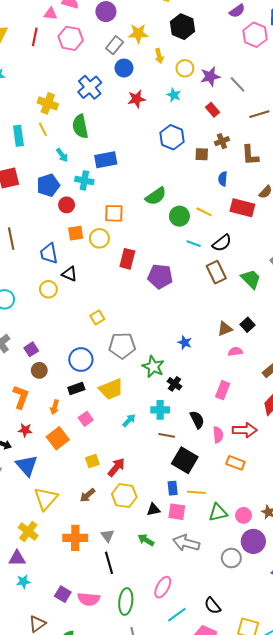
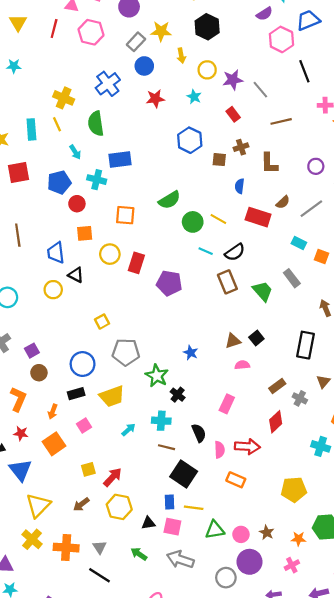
yellow circle: (99, 238) -> (110, 254), moved
yellow cross: (28, 532) -> (32, 539), moved
black line: (109, 563) -> (99, 575), turned -45

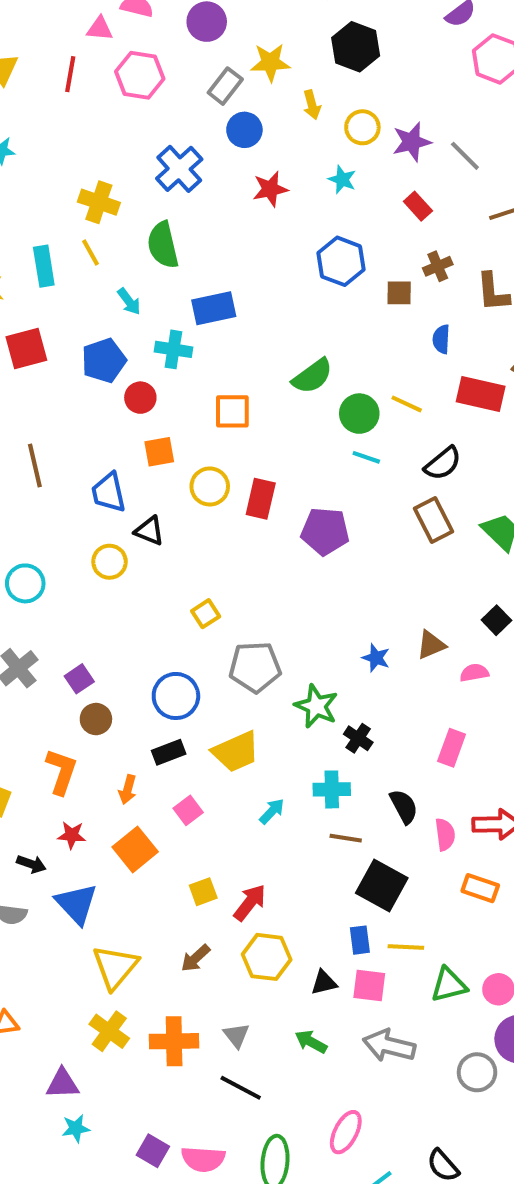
cyan line: (206, 251) -> (366, 457), moved
brown triangle: (233, 341) -> (431, 645), moved

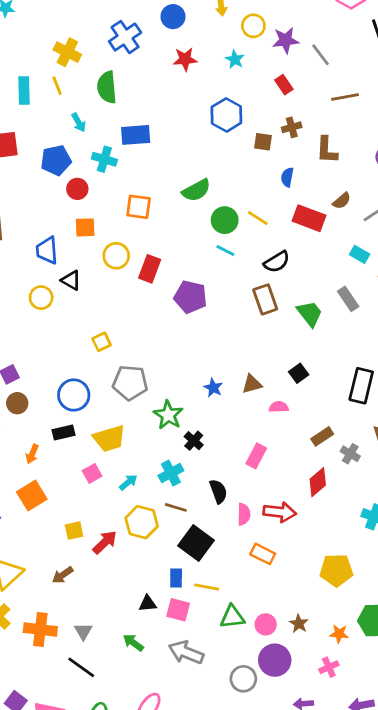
cyan cross: (332, 789) -> (171, 473), turned -35
pink square: (188, 810) -> (92, 473), moved
yellow hexagon: (267, 957) -> (142, 522), moved

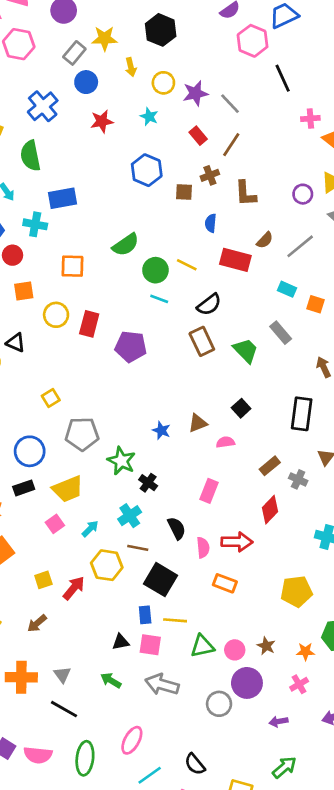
brown line: (345, 97) -> (231, 145), moved, turned -40

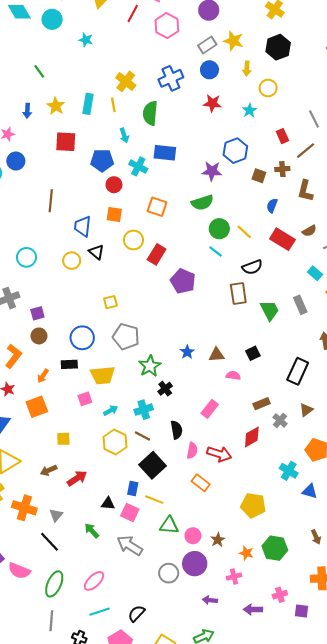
purple star: (195, 93) -> (212, 171), moved
red arrow: (74, 588) -> (77, 478), moved
black semicircle: (195, 764) -> (136, 614), turned 66

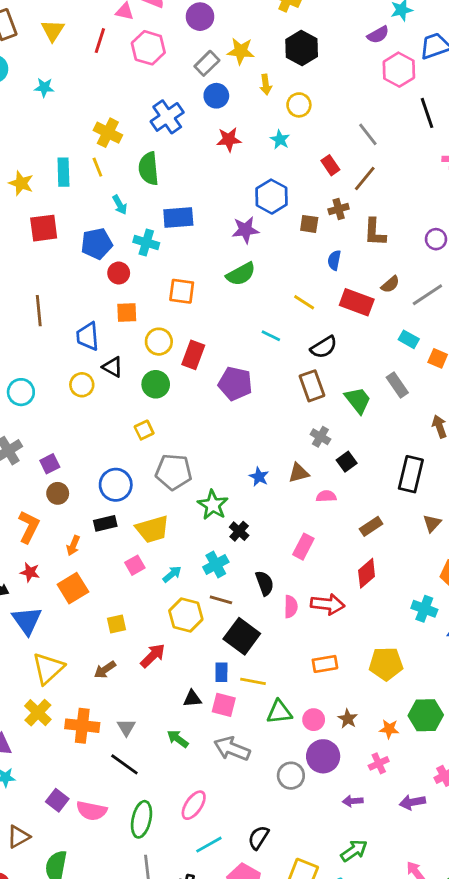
green circle: (219, 229) -> (156, 384), moved
gray cross: (280, 420) -> (320, 437), moved
red arrow: (77, 478) -> (153, 656), moved
orange rectangle: (201, 483) -> (325, 664), moved, turned -36

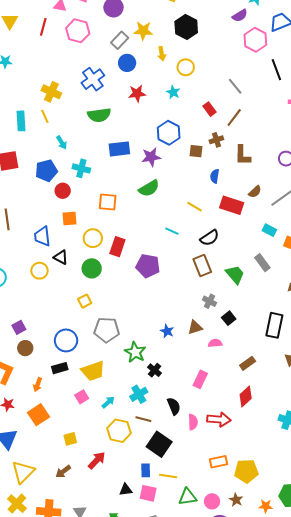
green semicircle: (149, 169) -> (99, 115), moved, turned -90
blue rectangle: (178, 217) -> (119, 149), moved
yellow pentagon: (386, 664) -> (246, 471), moved

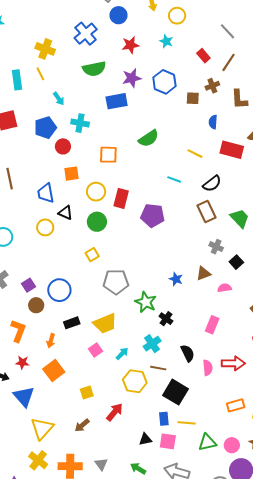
purple star: (151, 157) -> (132, 78), moved
blue circle: (66, 340) -> (59, 290), moved

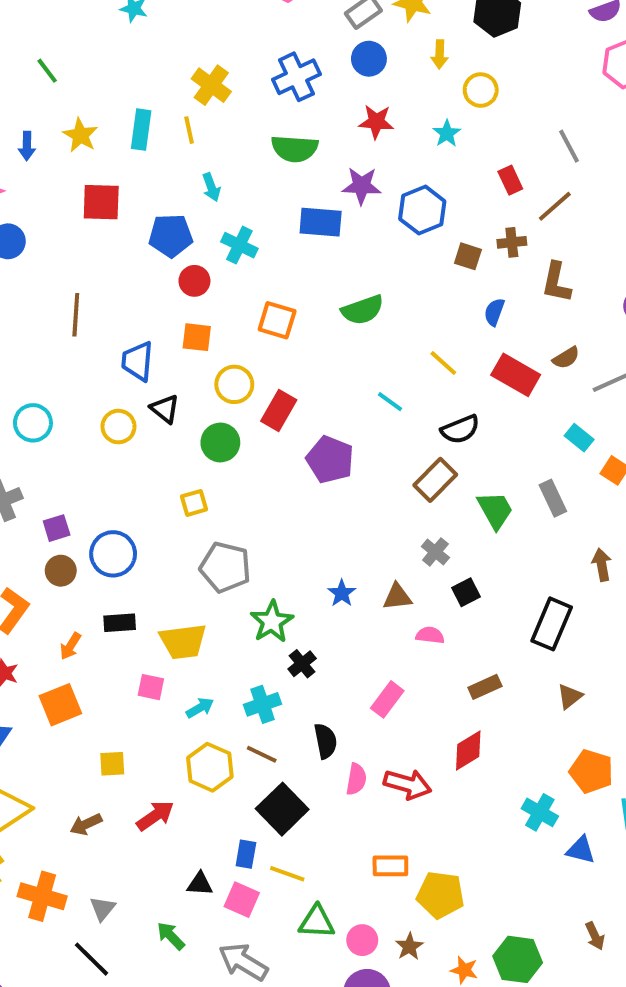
brown rectangle: (207, 212) -> (435, 480), turned 55
pink square: (95, 350) -> (151, 687), turned 32

